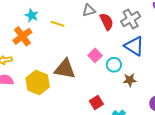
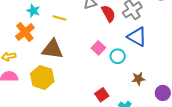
brown triangle: (65, 69) -> (52, 49), moved
brown star: (130, 80) -> (138, 79), moved

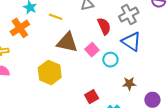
red semicircle: (108, 14) -> (104, 26), moved
brown triangle: (52, 49) -> (67, 42), moved
yellow hexagon: (42, 77) -> (50, 73), moved

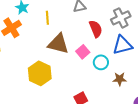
yellow line: (56, 17) -> (47, 18), turned 64
blue triangle: (131, 42) -> (122, 45), turned -50
brown star: (129, 84) -> (120, 79), moved

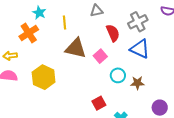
blue triangle: (122, 45) -> (140, 49), turned 40
cyan circle: (101, 62) -> (118, 75), moved
yellow hexagon: (40, 73) -> (44, 77), moved

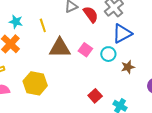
red semicircle: (113, 33) -> (91, 14), moved
blue triangle: (140, 49) -> (122, 33), turned -40
cyan circle: (118, 75) -> (108, 54), moved

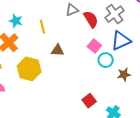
brown triangle: (60, 48) -> (58, 50), size x0.6
pink square: (85, 50) -> (94, 46), moved
yellow hexagon: (35, 83) -> (29, 69), moved

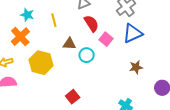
red semicircle: (91, 19) -> (91, 23), moved
cyan circle: (106, 60) -> (87, 55), moved
red square: (89, 101) -> (73, 97), moved

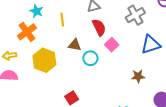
blue triangle: (133, 33) -> (151, 44), moved

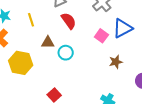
pink square: (112, 45) -> (101, 36), moved

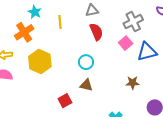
pink square: (101, 36) -> (126, 43), moved
brown triangle: (48, 42) -> (86, 85), moved

